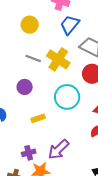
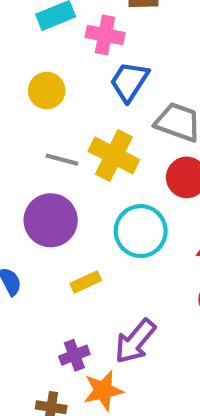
purple circle: (25, 87) -> (51, 220), size x1.6

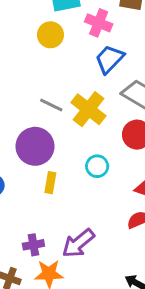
yellow circle: (47, 91) -> (50, 35), moved
cyan circle: (141, 231) -> (97, 166), size x0.6
yellow rectangle: (86, 282) -> (50, 183), moved, turned -66

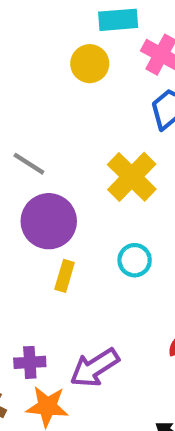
gray line: (51, 105) -> (29, 164), moved

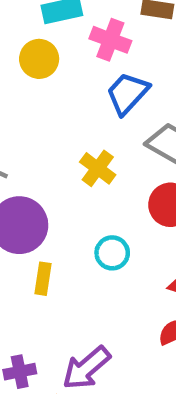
yellow cross: (132, 177) -> (98, 168), size x0.7

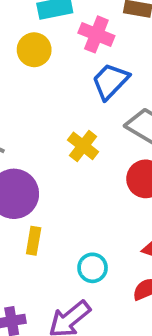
cyan circle: (112, 253) -> (93, 268), moved

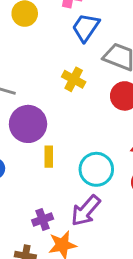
cyan circle: (93, 268) -> (96, 169), size x1.5

